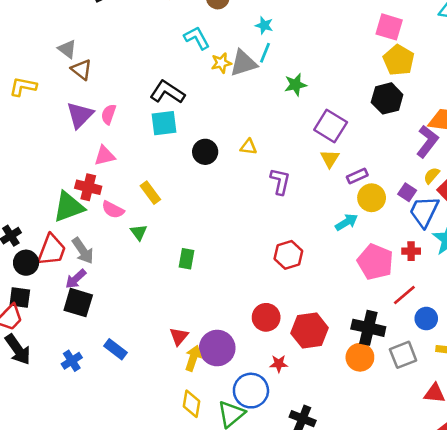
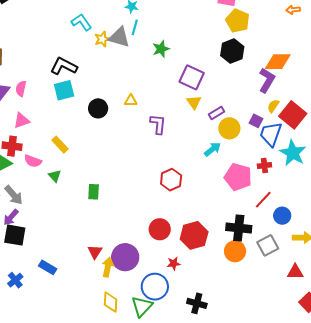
gray triangle: (243, 63) -> (119, 37), turned 40

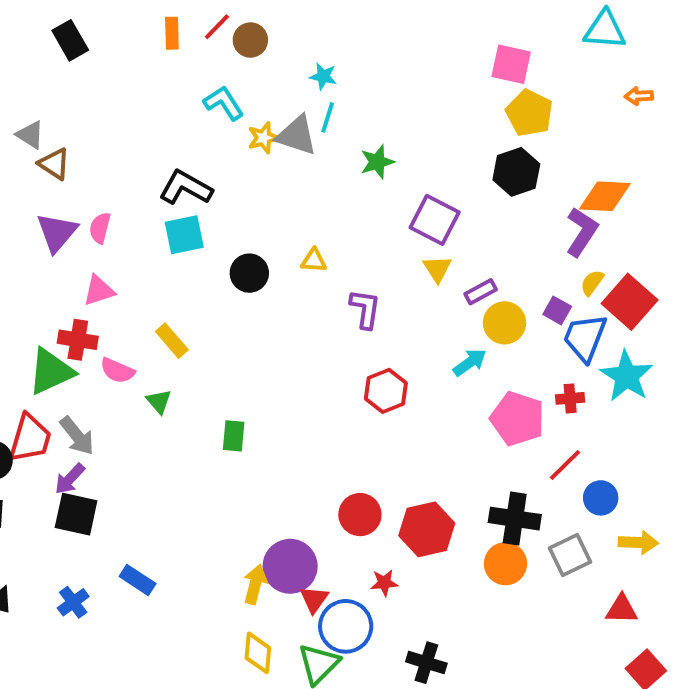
red hexagon: (171, 180) -> (386, 391), moved
red triangle: (95, 252) -> (314, 599), moved

